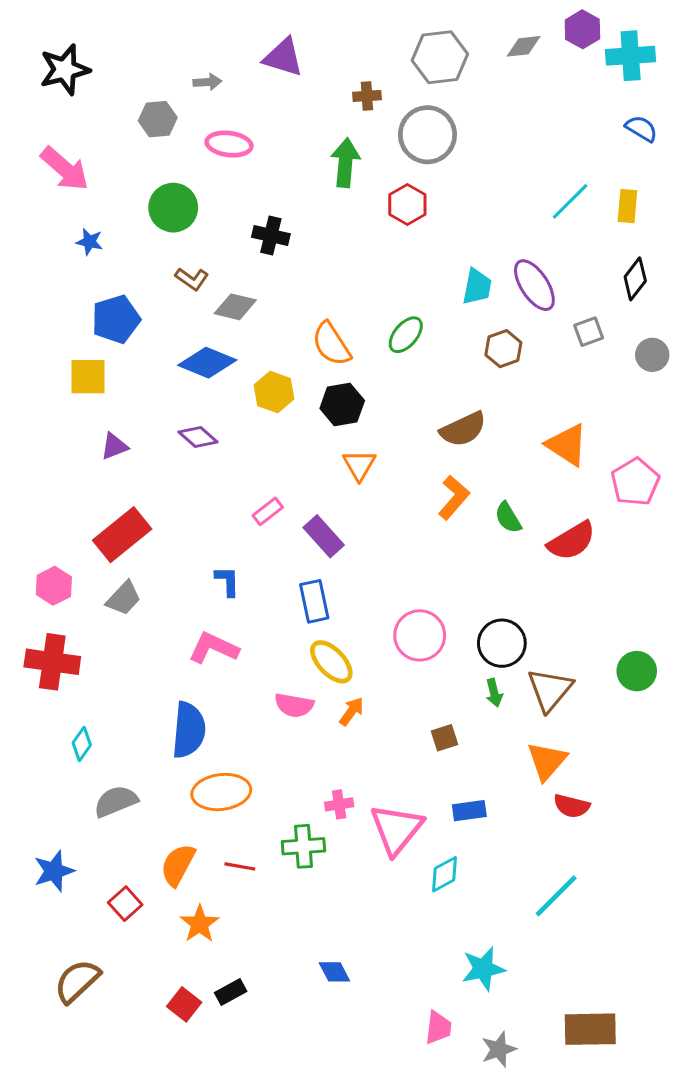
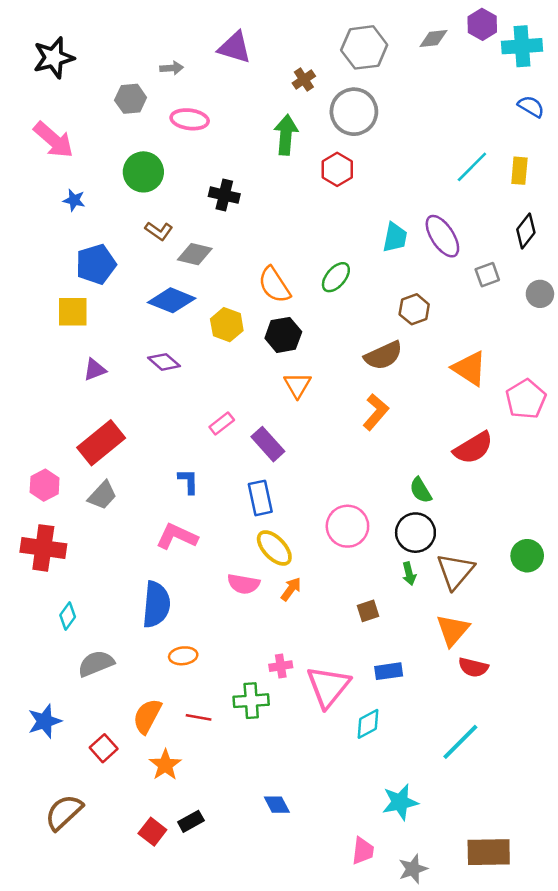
brown cross: (367, 96) -> (304, 80), turned -30
brown hexagon: (503, 349) -> (414, 309), moved
green semicircle: (508, 518) -> (421, 490), moved
orange ellipse: (221, 792) -> (183, 656), size x0.6

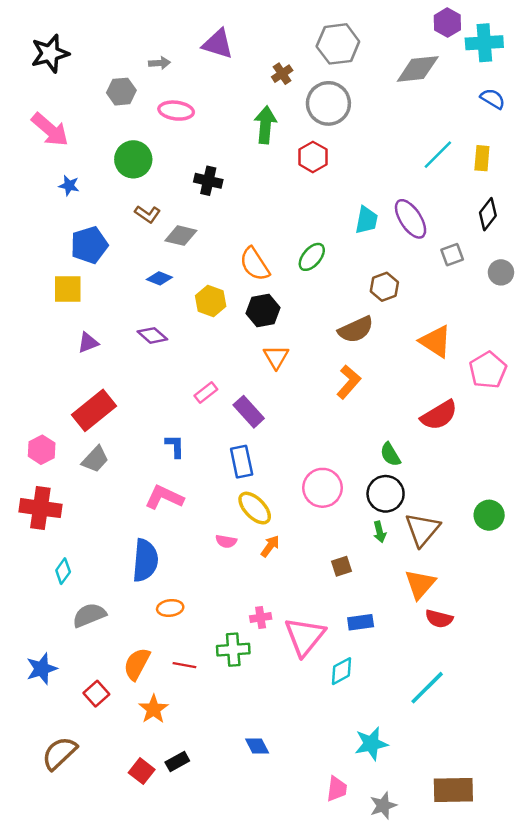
gray diamond: (433, 38) -> (418, 69), moved, size x1.6
blue diamond: (172, 300) -> (159, 278), size x0.6
pink semicircle: (244, 584) -> (226, 541), size x0.7

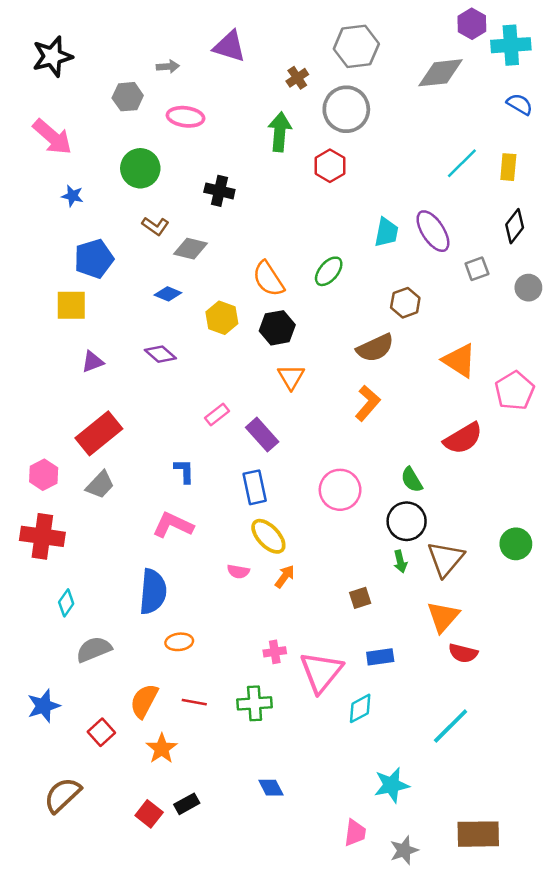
pink circle: (322, 488) -> (340, 490), moved
green cross: (233, 650) -> (255, 703), moved

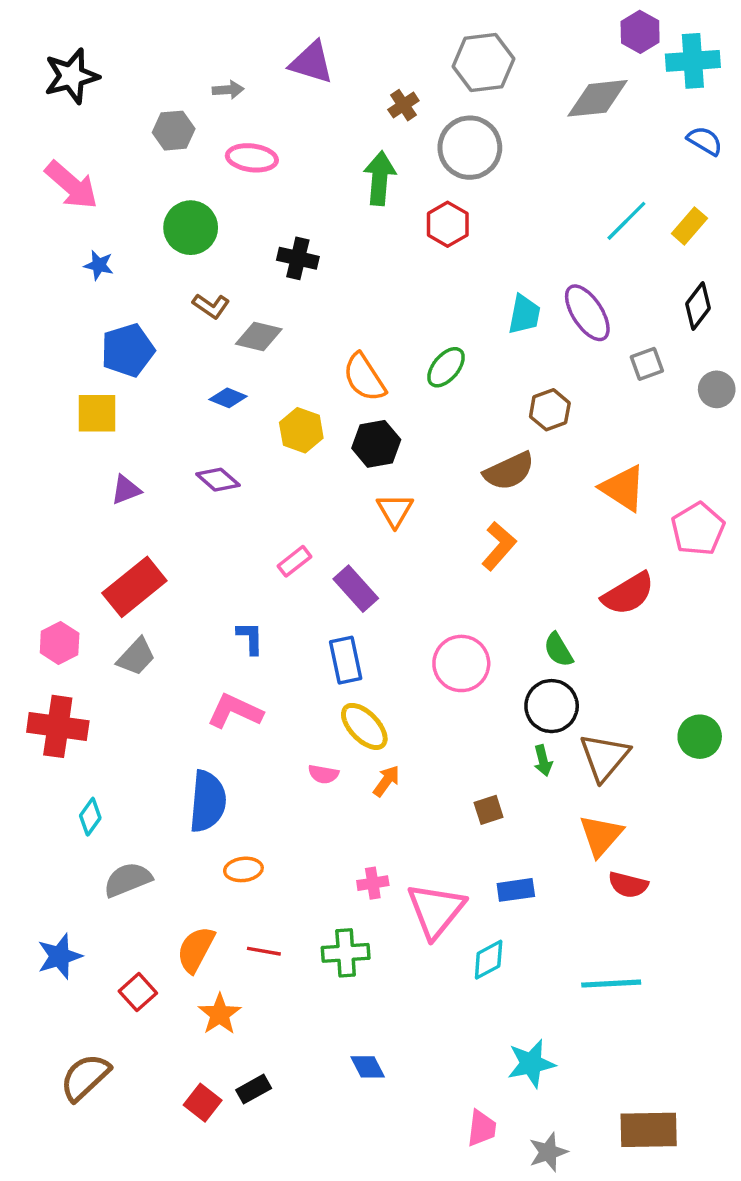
yellow rectangle: (508, 167) -> (689, 226), turned 36
cyan line: (451, 726) -> (611, 984), turned 42

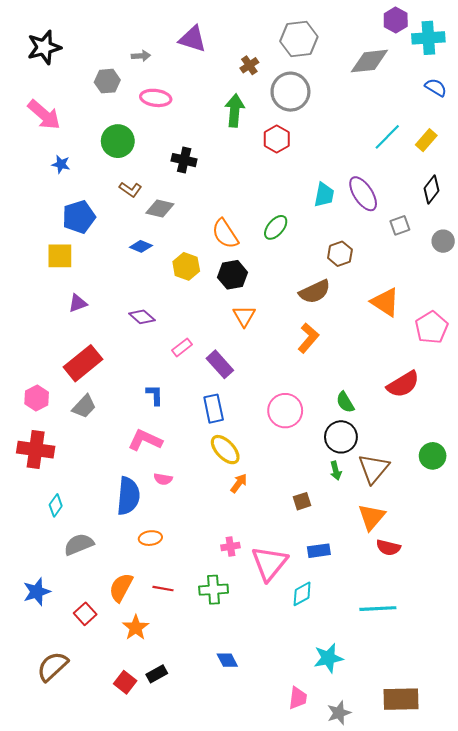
purple diamond: (218, 480) -> (142, 317), moved
red semicircle: (628, 594) -> (403, 384), moved
pink semicircle: (323, 774) -> (163, 479), moved

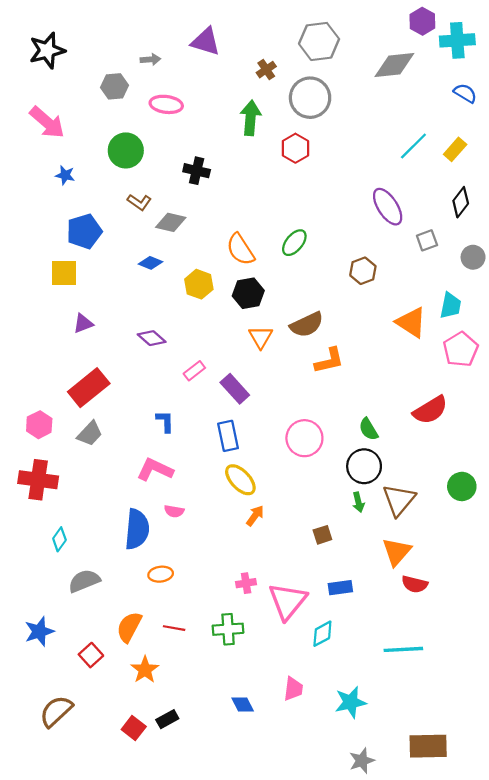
cyan trapezoid: (324, 195) -> (451, 306), moved
brown semicircle: (315, 292) -> (307, 325), moved
orange L-shape: (308, 338) -> (329, 361), turned 36
pink trapezoid: (298, 698) -> (293, 689), moved

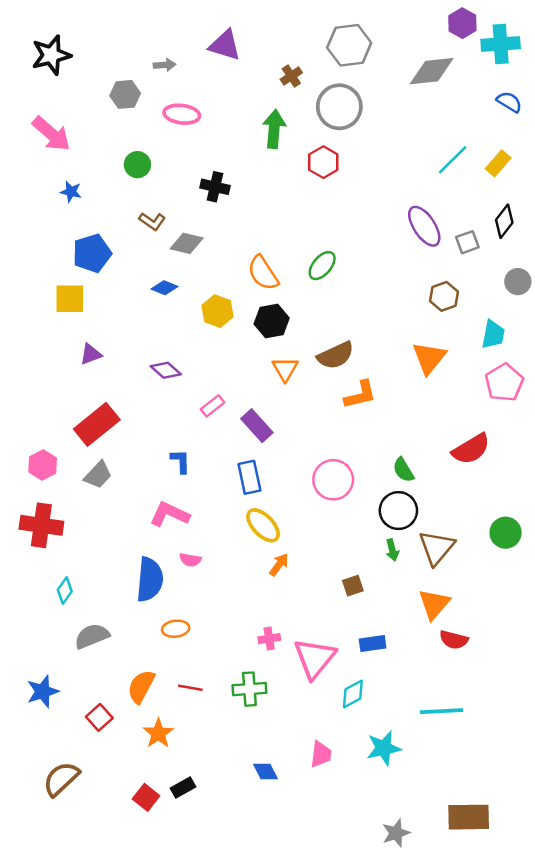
green circle: (126, 150) -> (137, 165), size x0.7
gray square: (427, 240) -> (467, 242), moved
brown hexagon: (363, 271) -> (444, 296), moved
orange triangle: (411, 322) -> (429, 358), moved, turned 36
cyan star: (351, 702) -> (384, 748), moved

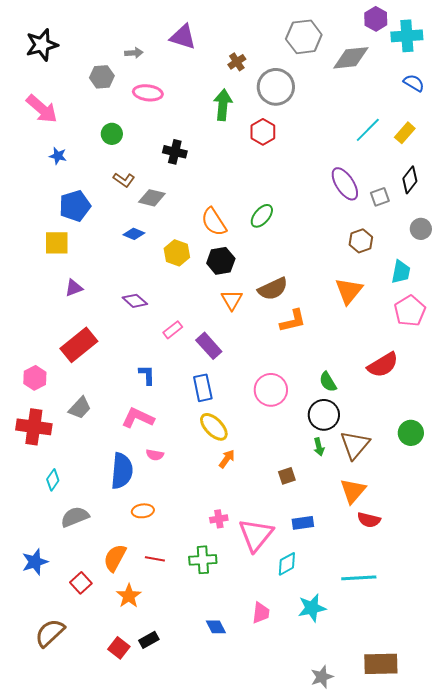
gray hexagon: (349, 45) -> (304, 37), moved
gray trapezoid: (98, 475) -> (80, 408), moved

